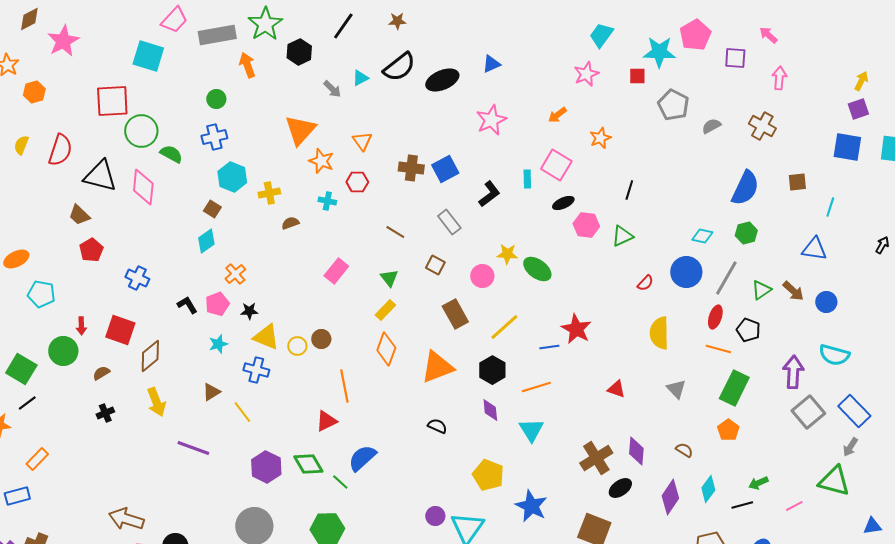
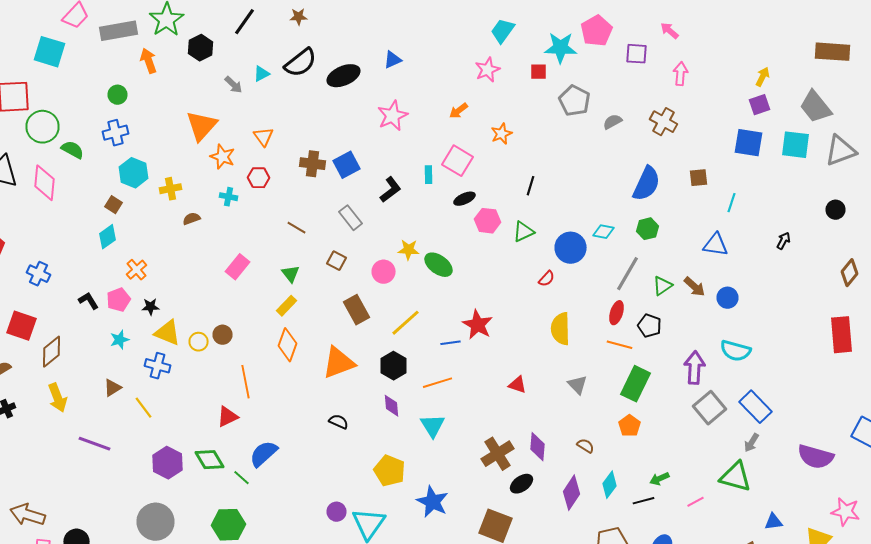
blue circle: (686, 272) -> (570, 248), moved

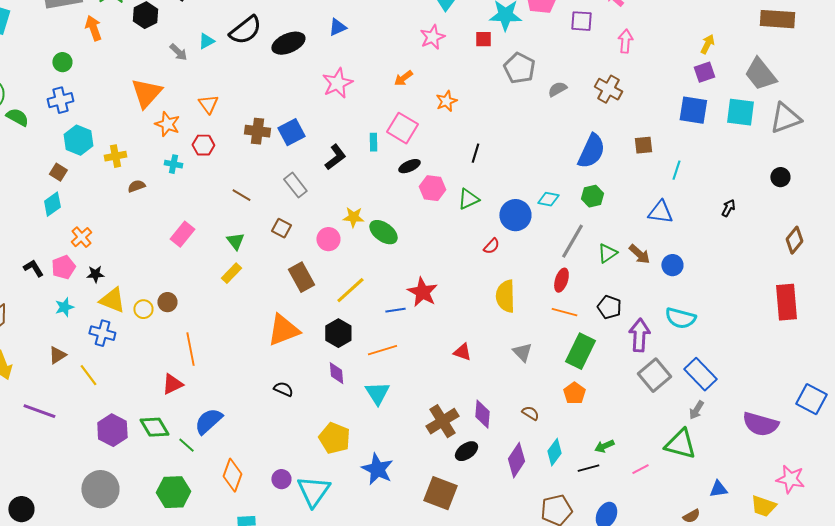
black pentagon: (650, 326) -> (609, 307), moved
orange diamond: (288, 345) -> (232, 475), moved

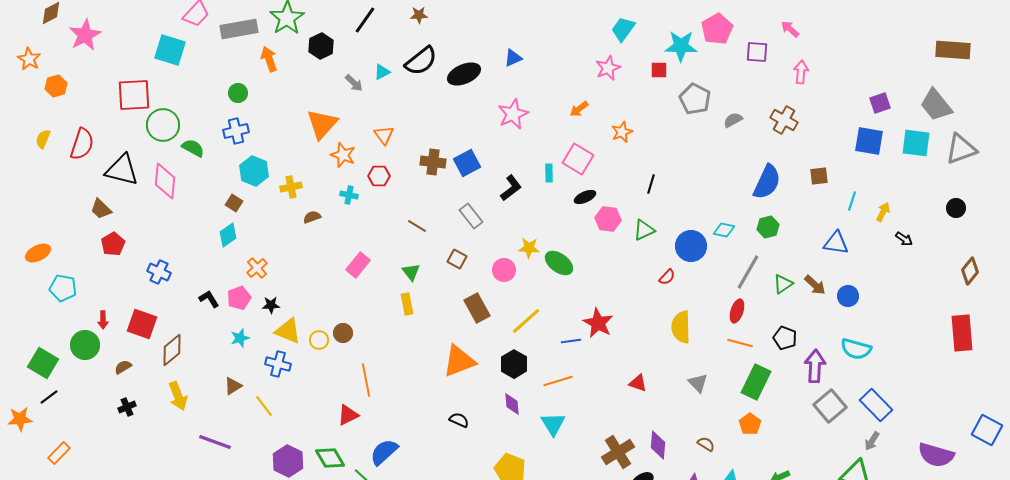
yellow arrow: (707, 44) -> (883, 212), moved
black arrow: (728, 208) -> (904, 239), turned 96
yellow rectangle: (231, 273) -> (407, 304), turned -55

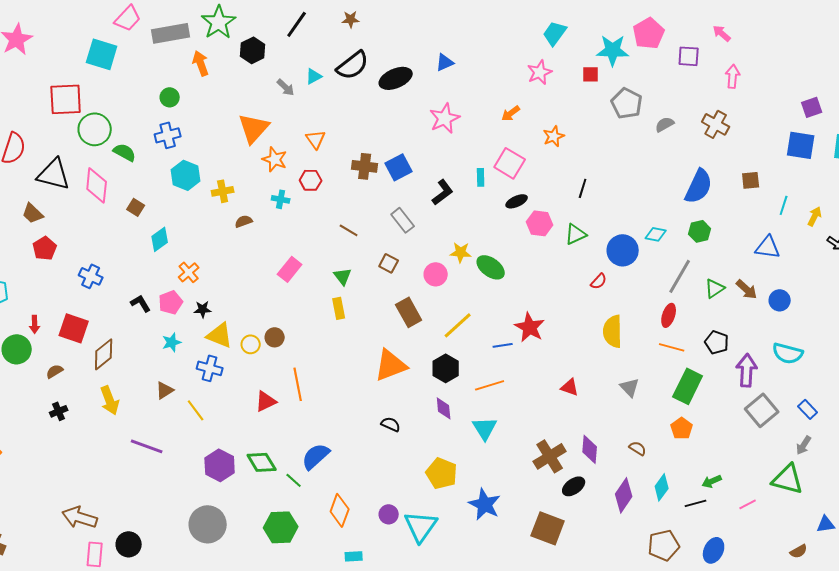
brown square: (234, 203) -> (136, 207), moved
blue rectangle: (876, 405) -> (808, 409), size x0.6
red triangle: (348, 415) -> (266, 401), moved

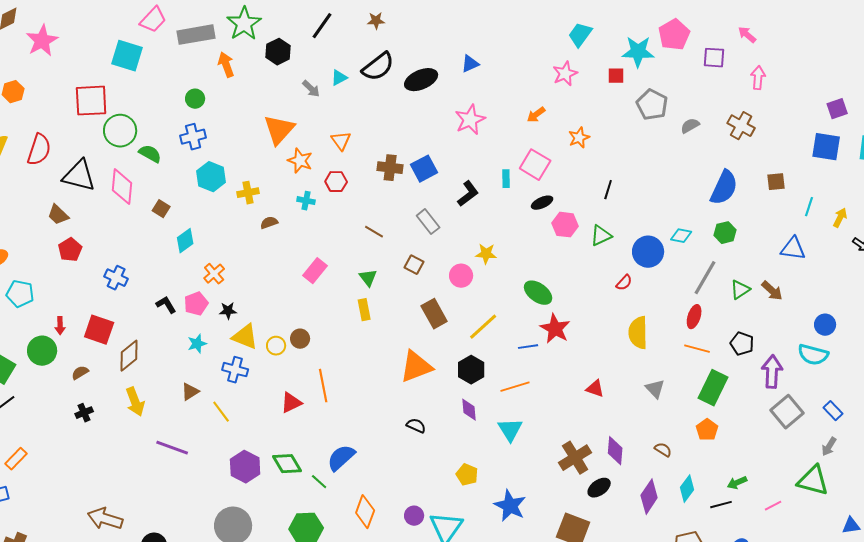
green ellipse: (491, 267) -> (538, 293), moved
blue circle: (780, 300) -> (825, 325), moved
yellow pentagon: (442, 473) -> (467, 475), size x0.7

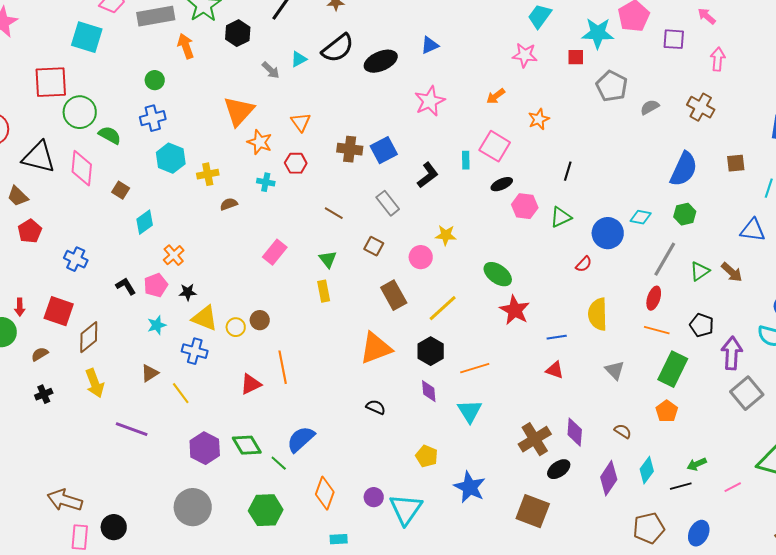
pink star: (565, 74) -> (525, 55), turned 30
blue line: (528, 347) -> (557, 337), moved

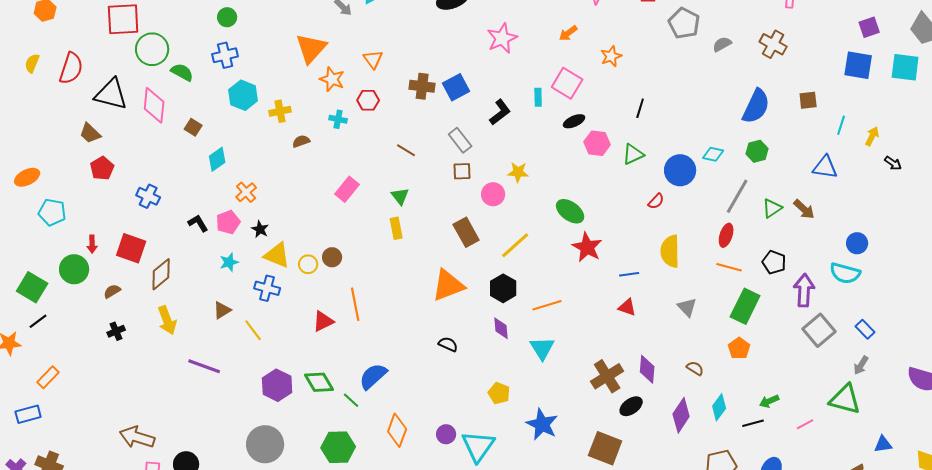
brown square: (374, 246) -> (462, 171), moved, turned -30
black star: (188, 292) -> (260, 229), turned 30

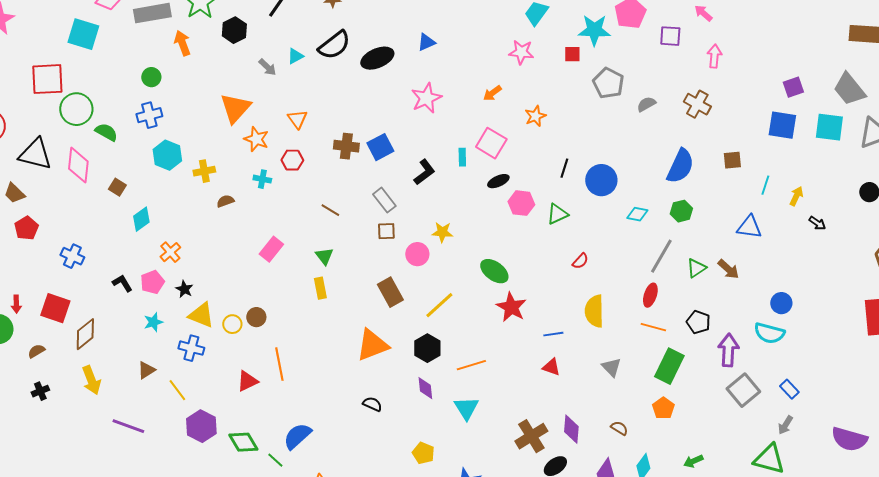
blue circle: (680, 170) -> (601, 180), moved
purple hexagon: (277, 385) -> (201, 426), moved

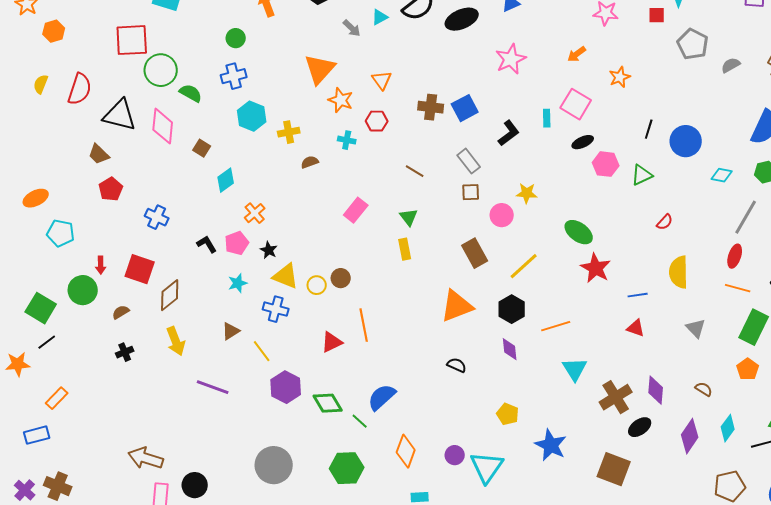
cyan triangle: (466, 408) -> (575, 369), moved

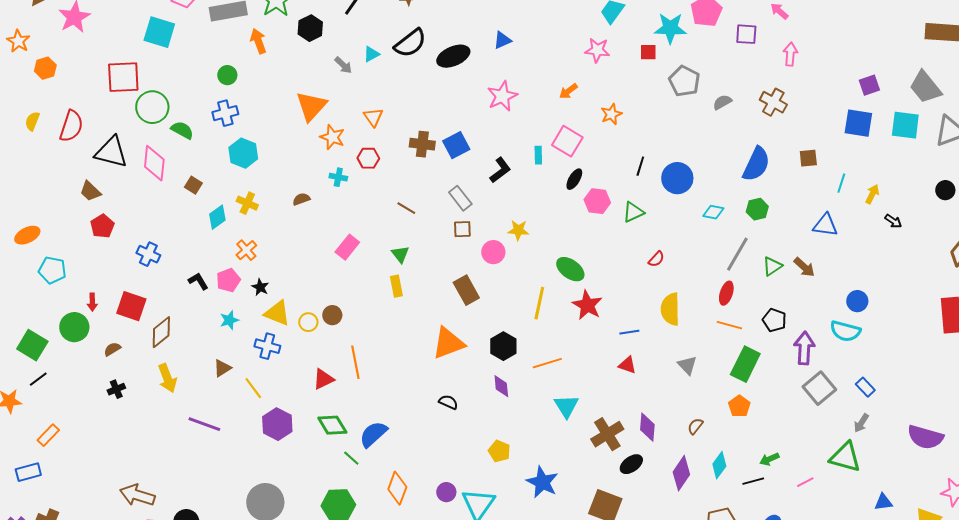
yellow cross: (289, 132) -> (247, 203), moved, turned 35
black ellipse: (583, 142) -> (574, 179), turned -35
yellow line: (524, 266) -> (539, 303), moved, turned -36
brown semicircle: (704, 389) -> (695, 426), turned -84
green diamond: (328, 403) -> (332, 425), moved

